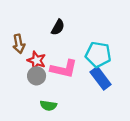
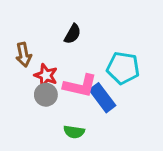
blue rectangle: (101, 78) -> (102, 98), moved
green semicircle: (48, 106) -> (74, 132), moved

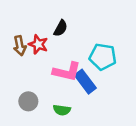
red star: (46, 75) -> (38, 44), moved
gray circle: (46, 95) -> (28, 101), moved

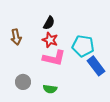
red star: (38, 44) -> (50, 40), moved
blue rectangle: (85, 82) -> (96, 66), moved

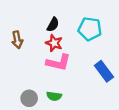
cyan pentagon: (83, 46) -> (90, 29), moved
gray circle: (23, 82) -> (29, 98), moved

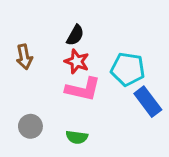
cyan pentagon: (90, 29) -> (128, 69), moved
gray circle: (29, 98) -> (30, 126), moved

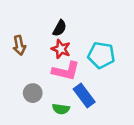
blue rectangle: (148, 102) -> (84, 95), moved
gray circle: (30, 126) -> (33, 93), moved

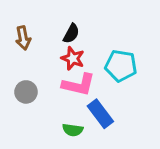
brown arrow: (19, 45) -> (23, 38), moved
gray circle: (33, 93) -> (26, 92), moved

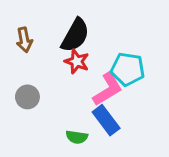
black semicircle: (71, 34) -> (75, 35), size x1.6
pink L-shape: (79, 85) -> (108, 89), moved, turned -44

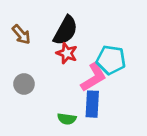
brown arrow: (24, 40) -> (21, 34), turned -30
blue rectangle: (106, 120) -> (92, 104), turned 40

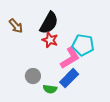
gray circle: (24, 84) -> (33, 76), moved
blue rectangle: (92, 104) -> (69, 78), turned 42

